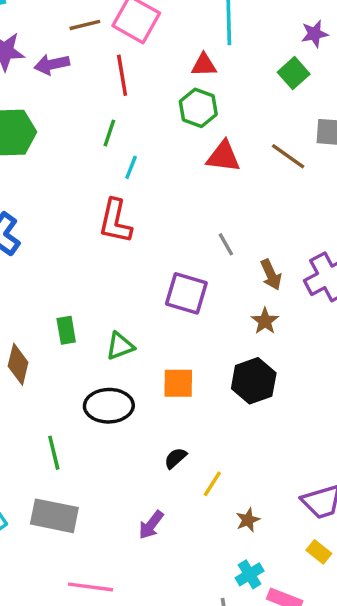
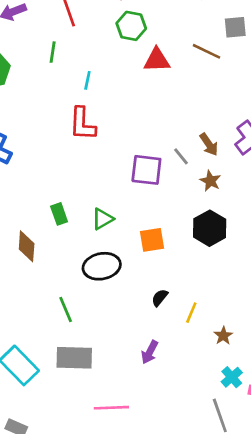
green line: (109, 133) -> (53, 52), moved
gray line: (226, 244) -> (181, 156), moved

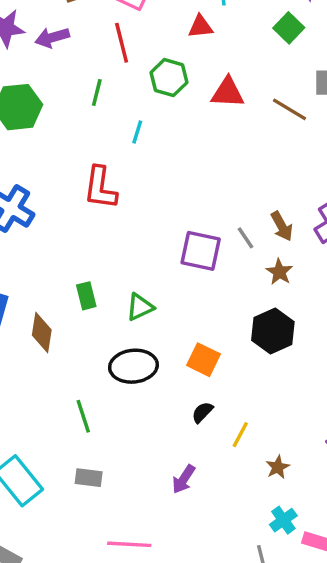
green hexagon: (131, 26) -> (169, 78), moved
red triangle: (157, 60) -> (228, 93), moved
red L-shape: (82, 124) -> (100, 188), moved
orange square: (152, 240) -> (203, 360), moved, turned 30
gray rectangle: (74, 358) -> (89, 478), size x0.6

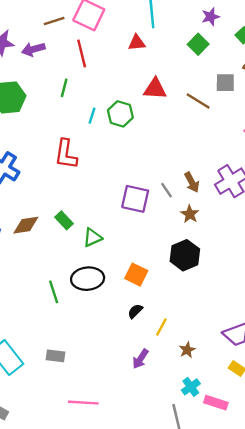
green hexagon: (169, 78) -> (120, 114), moved
green rectangle: (86, 296) -> (64, 220), moved, turned -30
brown diamond: (42, 332) -> (26, 225), moved, turned 72
green line: (83, 416) -> (54, 292), moved
purple arrow: (184, 479) -> (140, 359), moved

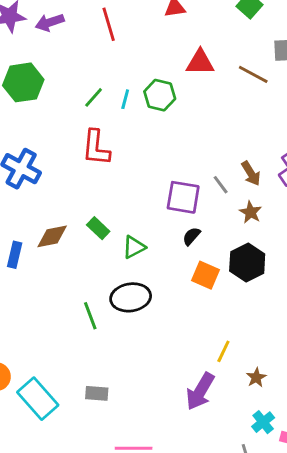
green line: (64, 88) -> (94, 97), moved, turned 30
orange square: (136, 275) -> (205, 275), moved
black semicircle: (135, 311) -> (191, 236), moved
purple arrow: (140, 359) -> (200, 391), size x1.5

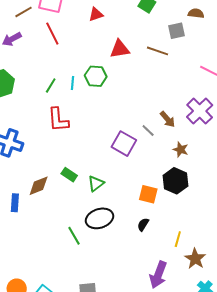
purple square: (183, 197) -> (124, 144), turned 30
brown star: (251, 212) -> (181, 150), moved
black semicircle: (191, 236) -> (143, 225), moved
yellow line: (223, 351) -> (178, 239), moved
brown star: (256, 377) -> (195, 259), size x1.5

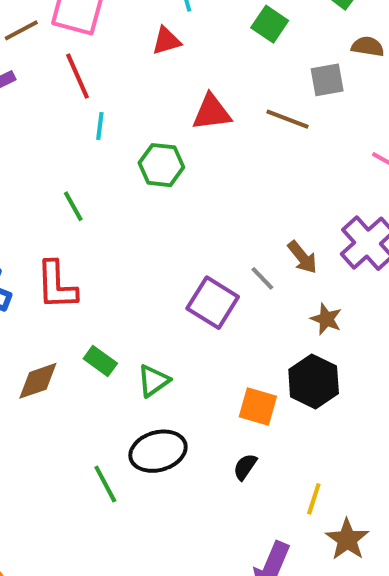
cyan line: (73, 83) -> (100, 126), moved
green line: (51, 86) -> (73, 206), moved, turned -63
red L-shape: (58, 120) -> (57, 285), moved

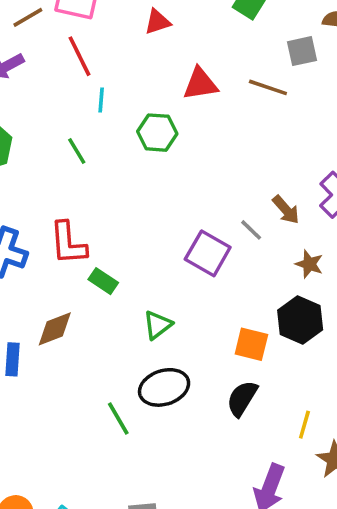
green line: (73, 206) -> (77, 151), moved
green rectangle: (100, 361) -> (103, 281), moved
black semicircle: (245, 467) -> (242, 398), size x1.5

